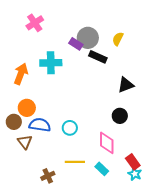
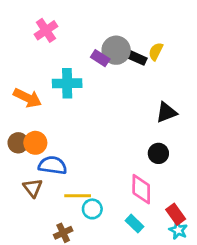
black rectangle: (98, 57) -> (135, 57), moved
orange arrow: (21, 74) -> (27, 98), turned 95
brown circle: (14, 122) -> (18, 143), moved
cyan circle: (70, 128) -> (92, 209), moved
yellow line: (75, 162) -> (78, 196), moved

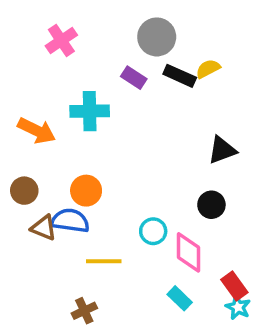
gray circle: (116, 50) -> (157, 37), moved
yellow semicircle: (156, 52) -> (208, 69), turned 36
orange circle: (35, 143) -> (86, 191), moved
brown triangle: (33, 188) -> (44, 228), moved, turned -30
cyan circle: (92, 209) -> (153, 231), moved

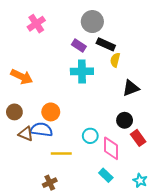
yellow semicircle: (208, 69) -> (115, 60), moved, turned -48
cyan cross: (90, 111) -> (82, 71), moved
red rectangle: (234, 286) -> (138, 138), moved

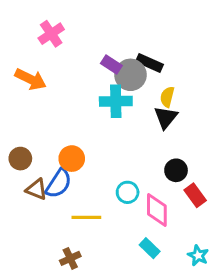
gray circle: (92, 22) -> (130, 75), moved
yellow semicircle: (115, 60) -> (167, 97), moved
orange arrow: (22, 77) -> (31, 79), moved
black triangle: (131, 88) -> (166, 117), moved, turned -30
blue semicircle: (41, 130) -> (59, 184), turned 115

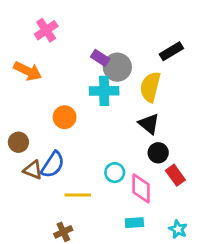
black rectangle: (150, 63) -> (171, 51), moved, turned -55
yellow semicircle: (167, 97) -> (150, 87), size x1.6
black triangle: (166, 117) -> (149, 124), moved, turned -30
orange circle: (72, 159) -> (65, 117), moved
cyan rectangle: (150, 248) -> (134, 223), turned -48

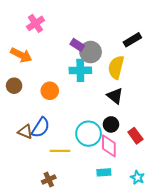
brown circle: (18, 142) -> (14, 86), moved
black circle: (158, 153) -> (111, 124), moved
cyan circle: (115, 173) -> (89, 134), size x1.6

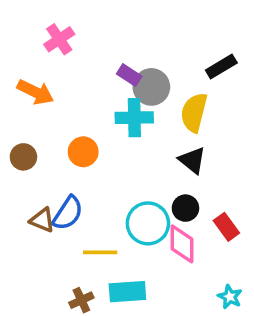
brown circle: (14, 86) -> (23, 157), moved
cyan rectangle: (104, 172) -> (127, 292), moved, size x1.5

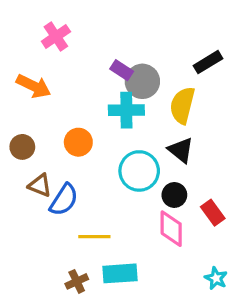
brown triangle: (42, 220) -> (40, 185), moved
cyan circle: (148, 223) -> (139, 171), moved

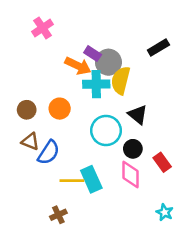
orange arrow: (34, 86) -> (78, 66), moved
yellow semicircle: (182, 105) -> (121, 80), moved
brown circle: (22, 147) -> (27, 110), moved
cyan rectangle: (120, 273) -> (91, 179), moved, turned 70

